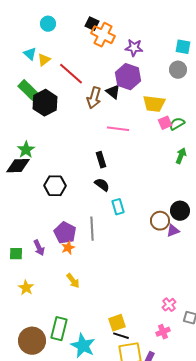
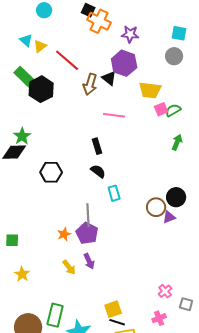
purple pentagon: (65, 233) -> (87, 233), moved
purple arrow: (39, 248) -> (89, 261), moved

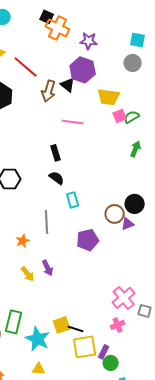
purple pentagon: (87, 233) -> (88, 240), moved, turned 30
pink cross: (165, 291) -> (124, 298), size x1.6
yellow square: (113, 309) -> (62, 325), moved

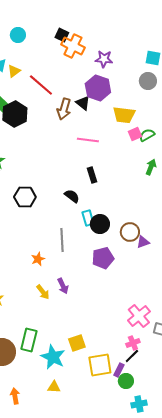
black rectangle: (56, 153) -> (92, 175), moved
black circle: (135, 204) -> (100, 224), moved
black line: (76, 329) -> (132, 356), moved, turned -63

